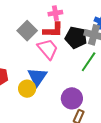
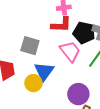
gray square: (27, 31) -> (30, 46), moved, turned -30
pink trapezoid: (48, 49) -> (70, 51), moved

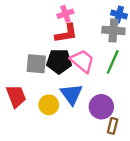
black pentagon: (84, 33) -> (59, 61), moved
blue triangle: (44, 71) -> (71, 94), moved

